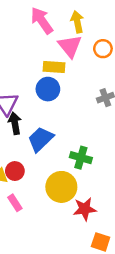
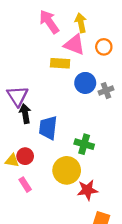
pink triangle: (70, 46) -> (74, 45), turned -30
blue circle: (48, 89) -> (85, 83), moved
blue trapezoid: (41, 139) -> (48, 128), turned -40

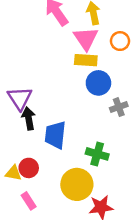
pink triangle: (74, 45) -> (86, 39), turned 35
yellow rectangle: (60, 63) -> (86, 60), moved
gray cross: (106, 91) -> (119, 107), moved

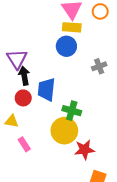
blue circle: (98, 83) -> (66, 46), moved
green cross: (97, 154) -> (72, 111), moved
red circle: (29, 168) -> (23, 98), moved

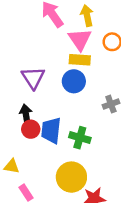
purple triangle: (17, 59) -> (33, 78), moved
red circle: (23, 98) -> (31, 129), moved
green cross: (72, 111) -> (80, 138), moved

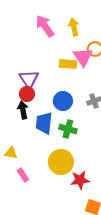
pink triangle: (80, 39) -> (83, 57), moved
blue circle: (74, 81) -> (63, 101), moved
red circle: (31, 129) -> (27, 94), moved

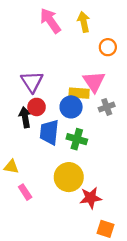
pink triangle: (83, 57) -> (94, 82), moved
yellow rectangle: (68, 64) -> (79, 93), moved
red circle: (27, 94) -> (37, 107), moved

